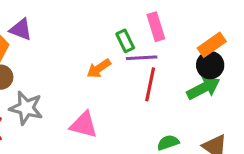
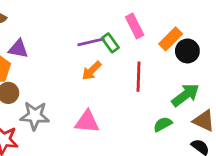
orange rectangle: (212, 45) -> (171, 39), moved
purple line: (142, 58) -> (91, 42), moved
green arrow: (203, 88) -> (185, 95), moved

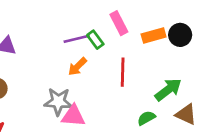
orange rectangle: (171, 39) -> (154, 36), turned 30
black circle: (187, 51) -> (180, 35), moved
gray star: (35, 116) -> (58, 102), moved

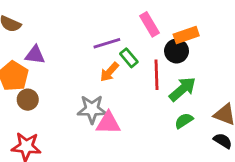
black circle: (180, 35) -> (177, 51), moved
green rectangle: (95, 40) -> (129, 58), moved
green arrow: (168, 90) -> (183, 89), moved

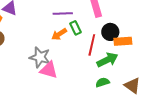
orange rectangle: (186, 35) -> (123, 41), moved

